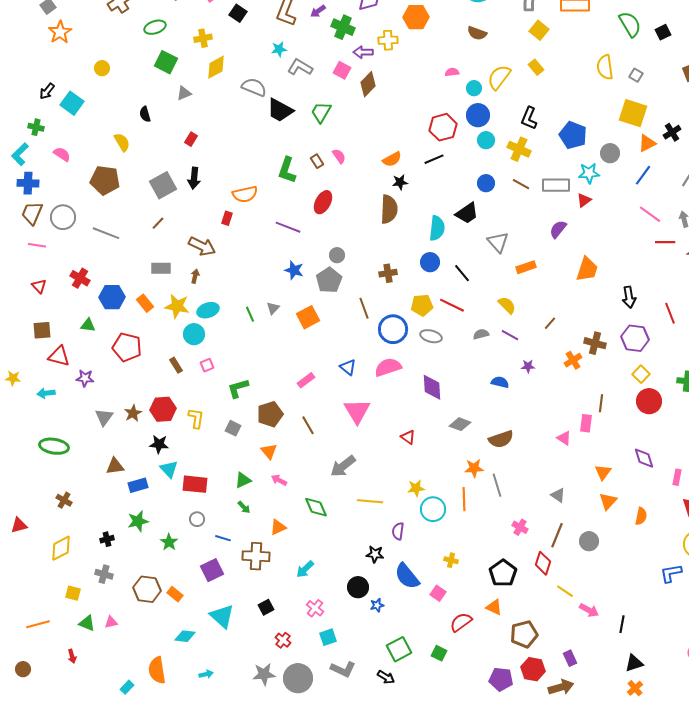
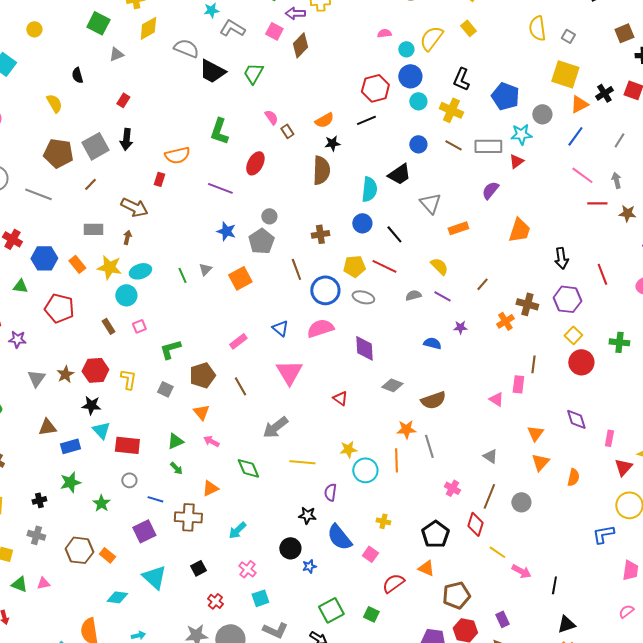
brown rectangle: (317, 161) -> (287, 131), moved
brown pentagon: (105, 180) -> (58, 153), moved

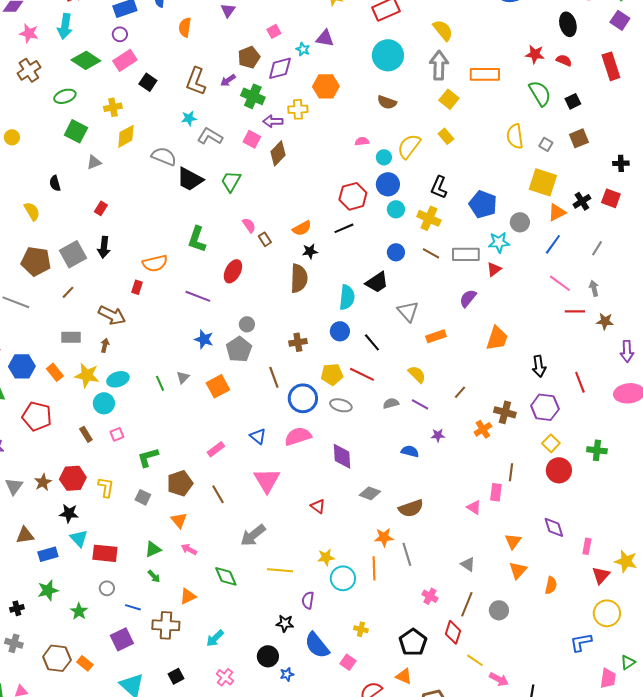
brown square: (624, 33) -> (579, 138), moved

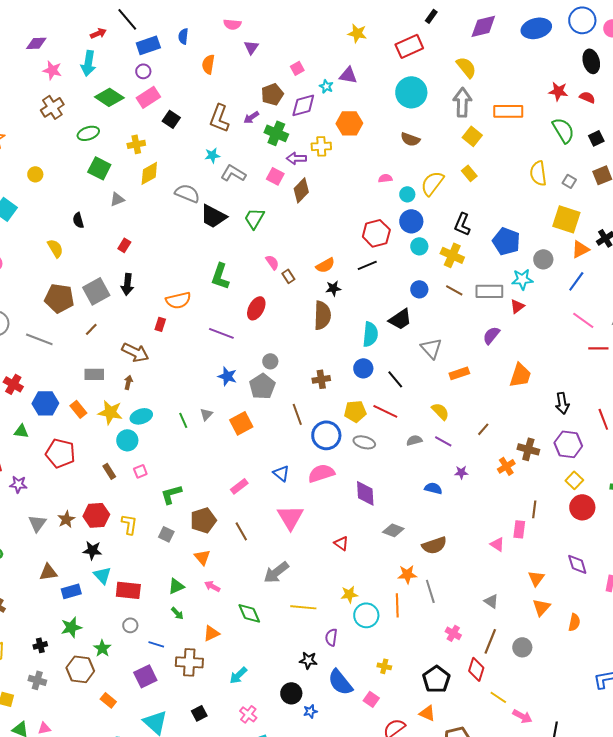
brown hexagon: (57, 658) -> (80, 669), moved

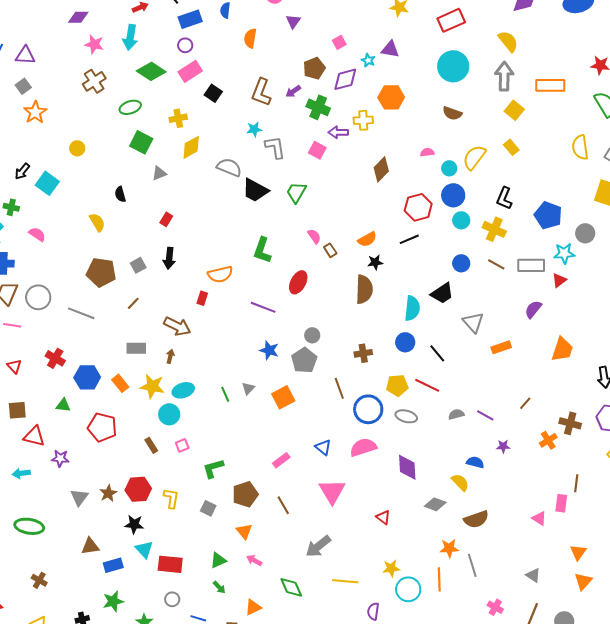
gray L-shape: (233, 173) -> (275, 147), turned 50
brown diamond: (301, 190) -> (381, 169), moved
gray square: (96, 291) -> (138, 265), size x0.6
yellow semicircle: (440, 411) -> (460, 482), moved

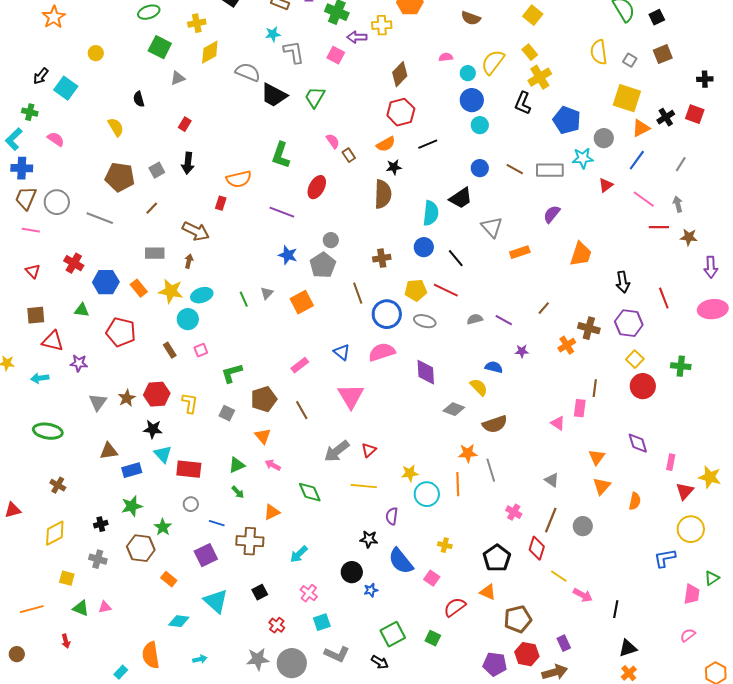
red hexagon: (418, 207) -> (401, 112), moved
yellow cross: (494, 229) -> (540, 77), moved, turned 35
red triangle: (559, 280) -> (606, 185), moved
red triangle: (383, 517) -> (369, 450), moved, turned 42

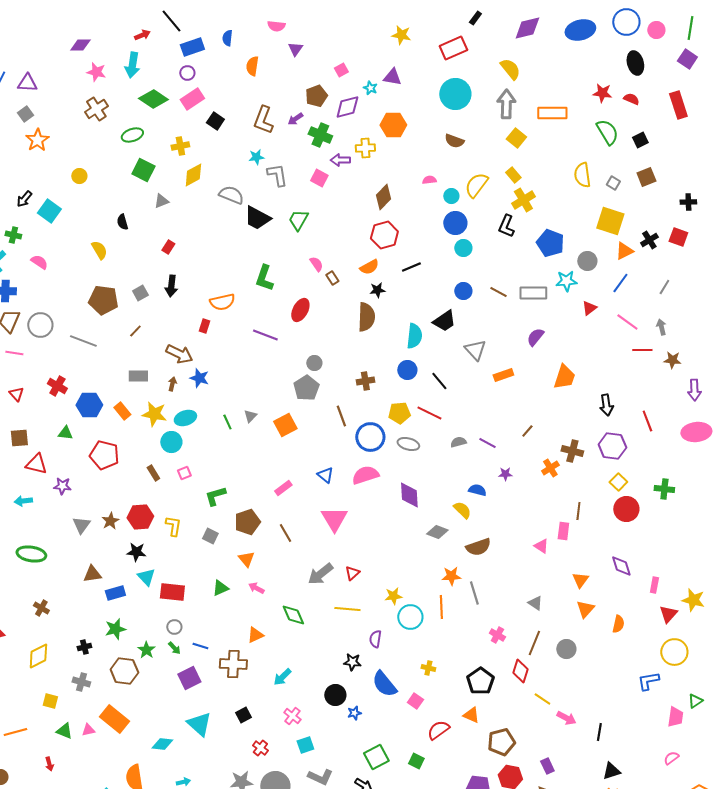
blue star: (288, 255) -> (199, 378), moved
green arrow: (238, 492) -> (174, 648), moved
orange rectangle: (169, 579) -> (114, 719), moved, size x1.8

